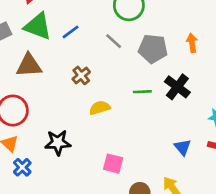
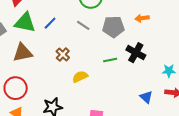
orange arrow: (192, 43) -> (142, 18), turned -80

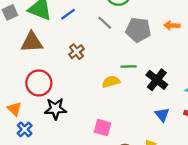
black cross: (136, 53) -> (157, 80), moved
yellow semicircle: (80, 77) -> (111, 82), moved
red circle: (16, 88) -> (39, 83), moved

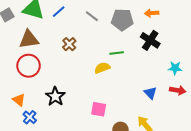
black cross: (157, 80) -> (150, 40), moved
red circle: (39, 83) -> (29, 66), moved
black star: (55, 109) -> (55, 96), turned -30

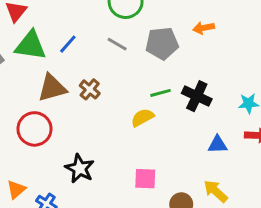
brown triangle: (29, 39) -> (52, 88), moved
black cross: (150, 40) -> (197, 96), moved
blue triangle: (150, 93) -> (218, 145), turned -40
orange triangle: (19, 100) -> (16, 189), moved, turned 48

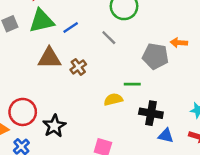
gray pentagon: (162, 43) -> (155, 56), moved
green triangle: (31, 46) -> (41, 21), turned -36
black cross: (197, 96) -> (151, 113), moved, turned -30
red circle: (34, 129) -> (23, 112), moved

